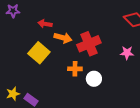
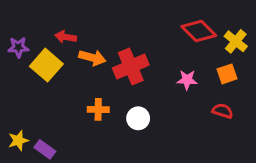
purple star: (13, 11) -> (18, 47), moved
yellow square: (39, 53) -> (46, 65), moved
orange cross: (75, 69) -> (98, 109), moved

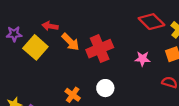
orange arrow: (92, 58) -> (70, 42), turned 30
orange cross: (98, 109) -> (73, 95), moved, turned 35

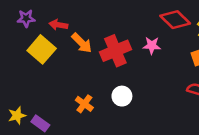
purple star: (14, 34) -> (26, 18), moved
pink star: (142, 59) -> (152, 46), moved

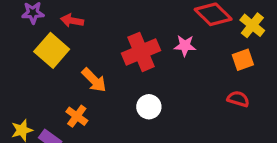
orange arrow: (82, 43) -> (94, 80), moved
orange cross: (84, 104) -> (77, 116), moved

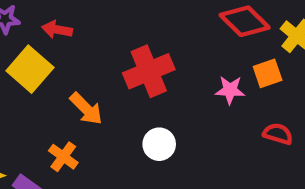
pink star: (185, 46) -> (230, 90), moved
orange square: (243, 60) -> (268, 73), moved

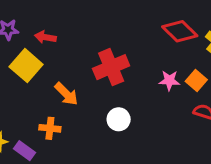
orange square: (268, 73) -> (196, 80), moved, turned -30
orange cross: (63, 157) -> (50, 128), turned -30

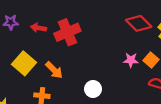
yellow square: (26, 66) -> (24, 63), moved
red cross: (111, 67) -> (67, 32), moved

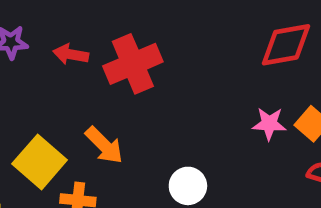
red diamond: (139, 23) -> (286, 45), turned -55
yellow square: (24, 63) -> (40, 162), moved

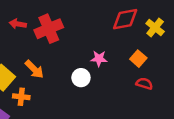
pink star: (269, 124) -> (99, 59), moved
white circle: (188, 186) -> (81, 78), moved

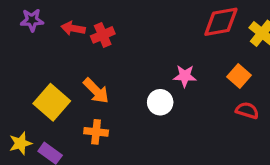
red cross: (49, 29) -> (103, 35), moved, size x0.6
orange cross: (21, 97) -> (96, 132), moved

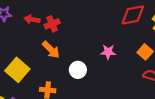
orange arrow: (96, 91) -> (51, 50), moved
white circle: (160, 102) -> (78, 70), moved

